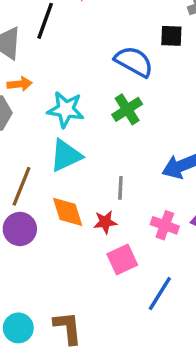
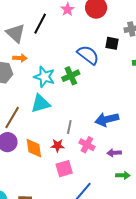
green cross: (127, 109) -> (71, 76), moved
orange diamond: (68, 212) -> (34, 148), moved
pink cross: (165, 225) -> (87, 145), moved

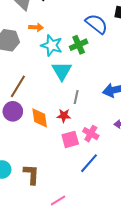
orange arrow: (20, 58) -> (36, 27), moved
cyan triangle: (40, 104) -> (62, 71), moved, turned -45
pink cross: (87, 145) -> (91, 134), moved

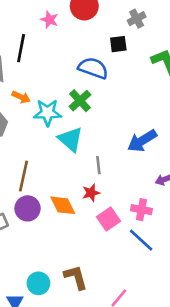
orange arrow: (36, 27) -> (21, 97), turned 40
pink cross: (91, 134) -> (141, 210), moved
blue line: (89, 163) -> (141, 240), turned -70

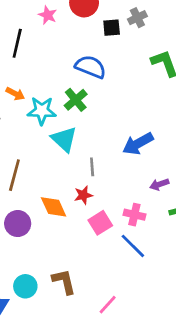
black square: (118, 44) -> (112, 28), moved
purple circle: (27, 208) -> (18, 224), moved

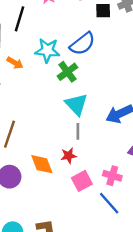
blue semicircle: (91, 67) -> (82, 44), turned 116
cyan star: (42, 111) -> (47, 50), moved
cyan triangle: (64, 139) -> (76, 104), moved

